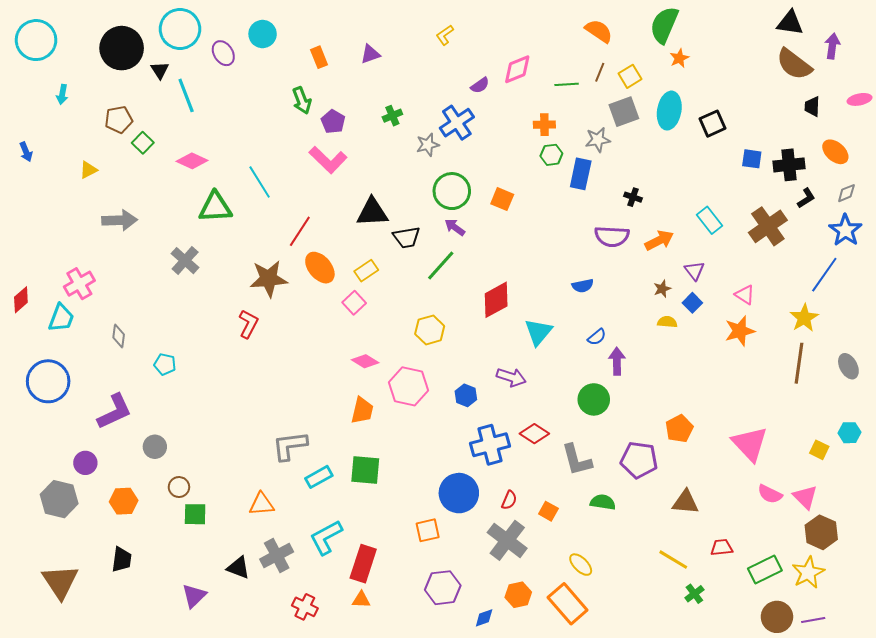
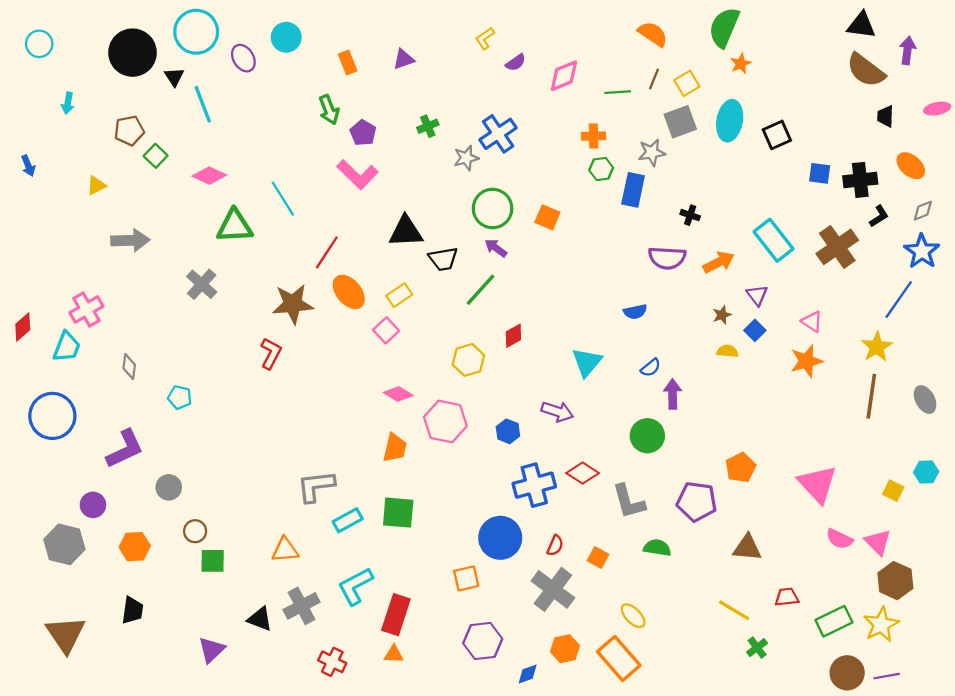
cyan circle: (36, 40) -> (39, 44), size x0.6
purple semicircle: (480, 85) -> (516, 62), moved
cyan rectangle: (710, 220) -> (774, 240), size x1.4
red diamond: (496, 300) -> (513, 336), moved, size x0.6

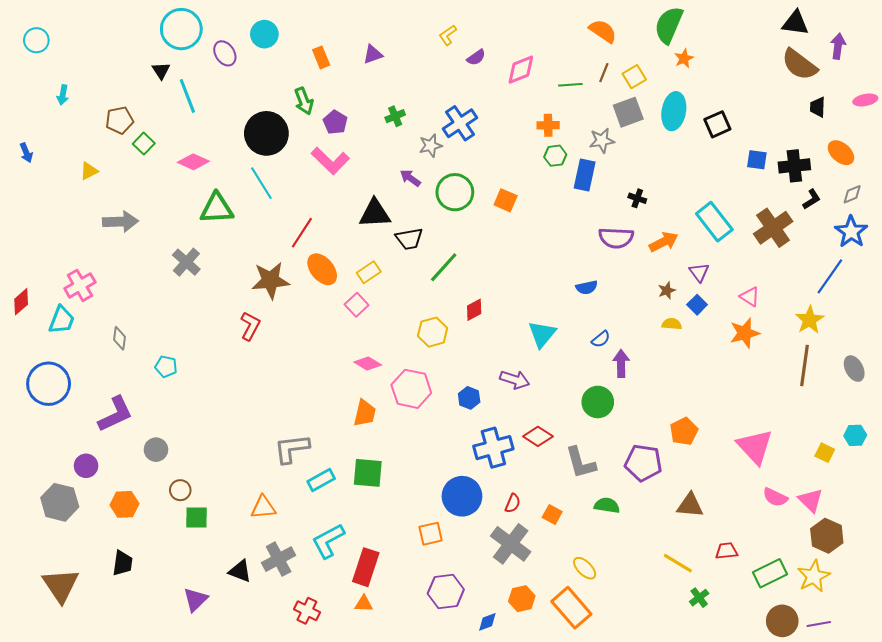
black circle: (133, 53) -> (266, 133), moved
purple arrow: (496, 248) -> (410, 178), moved

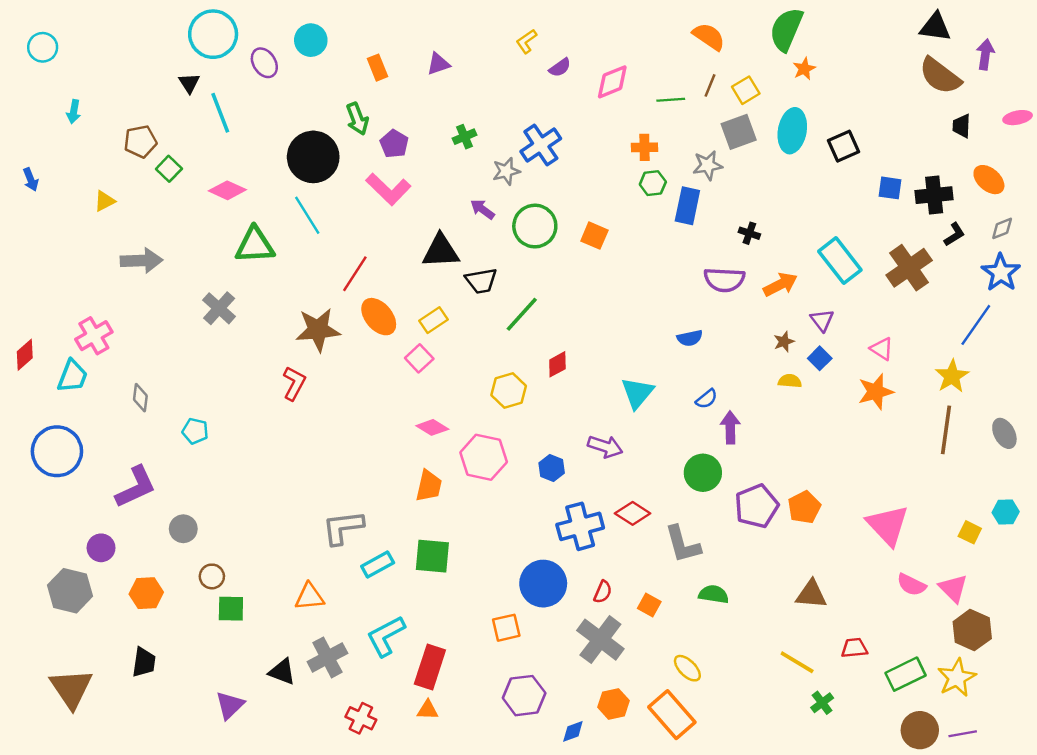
purple pentagon: (643, 463) -> (757, 506), moved, turned -30

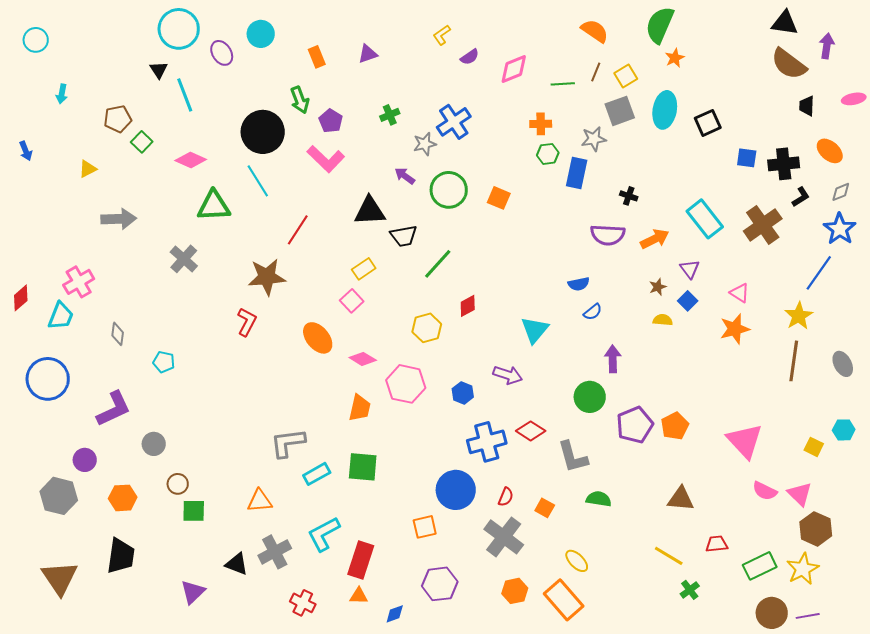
orange ellipse: (379, 317) -> (318, 338), moved
blue semicircle: (706, 399) -> (593, 312), moved
black trapezoid: (144, 662) -> (121, 556), size x1.4
blue diamond: (573, 731) -> (395, 614), moved

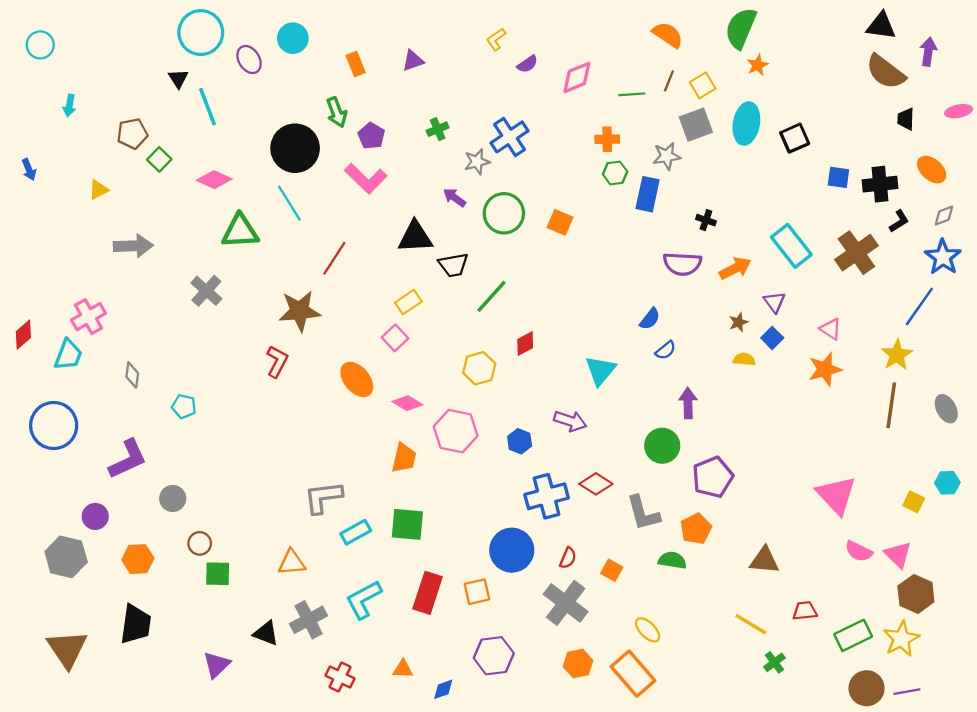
blue semicircle: (579, 284) -> (650, 319), turned -40
orange pentagon: (675, 426) -> (696, 529), moved
red rectangle: (361, 560) -> (428, 593), moved

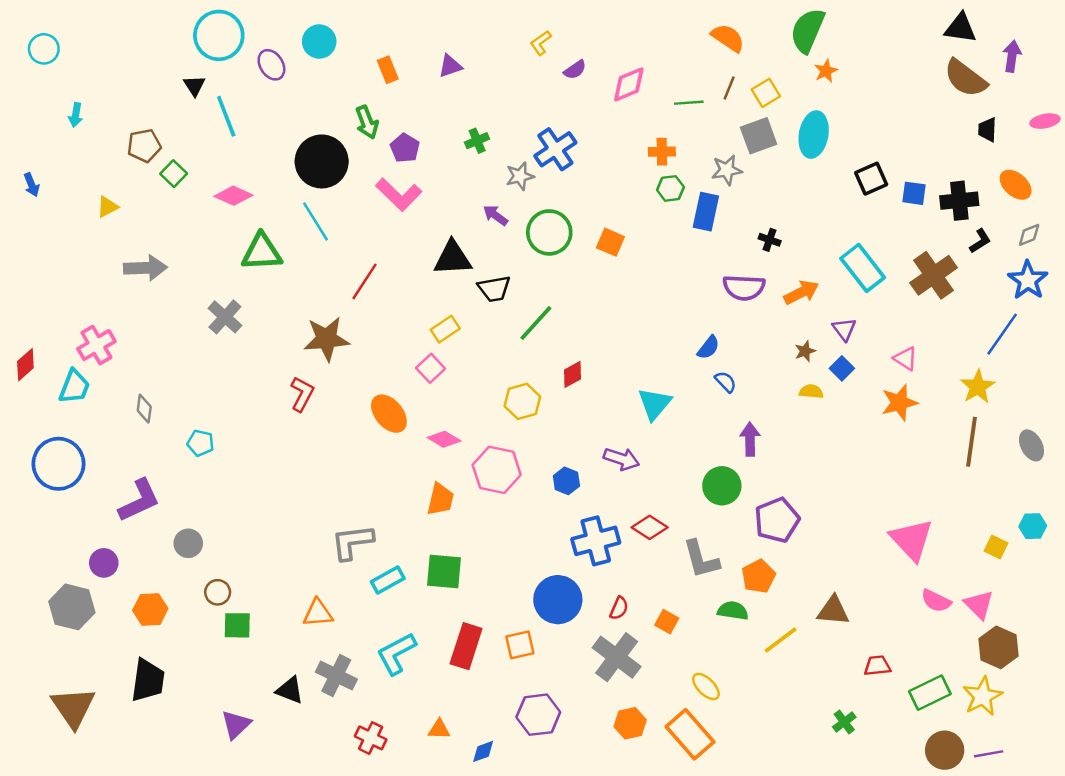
black square: (795, 138) -> (871, 179), moved
blue semicircle: (666, 350) -> (726, 382), turned -95
gray cross: (309, 620) -> (336, 676), turned -36
yellow line: (751, 624) -> (781, 640), moved, turned -68

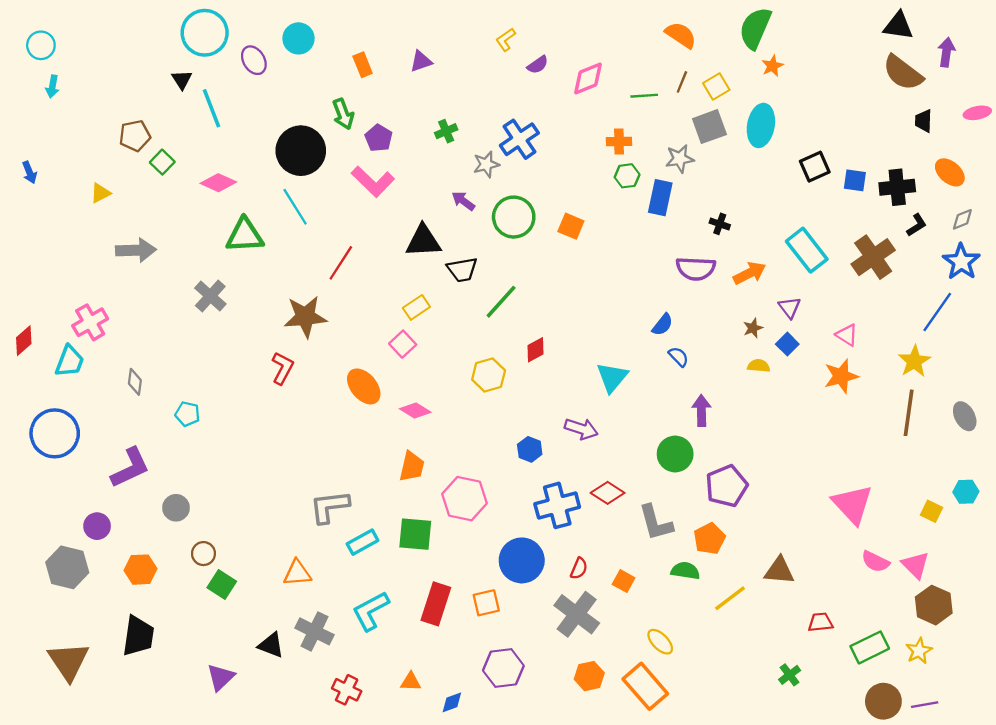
cyan arrow: (76, 115) -> (52, 87), moved
pink hexagon: (497, 470) -> (464, 499), moved
green square: (237, 625) -> (222, 584), turned 32
yellow star: (983, 696) -> (919, 651), size x0.7

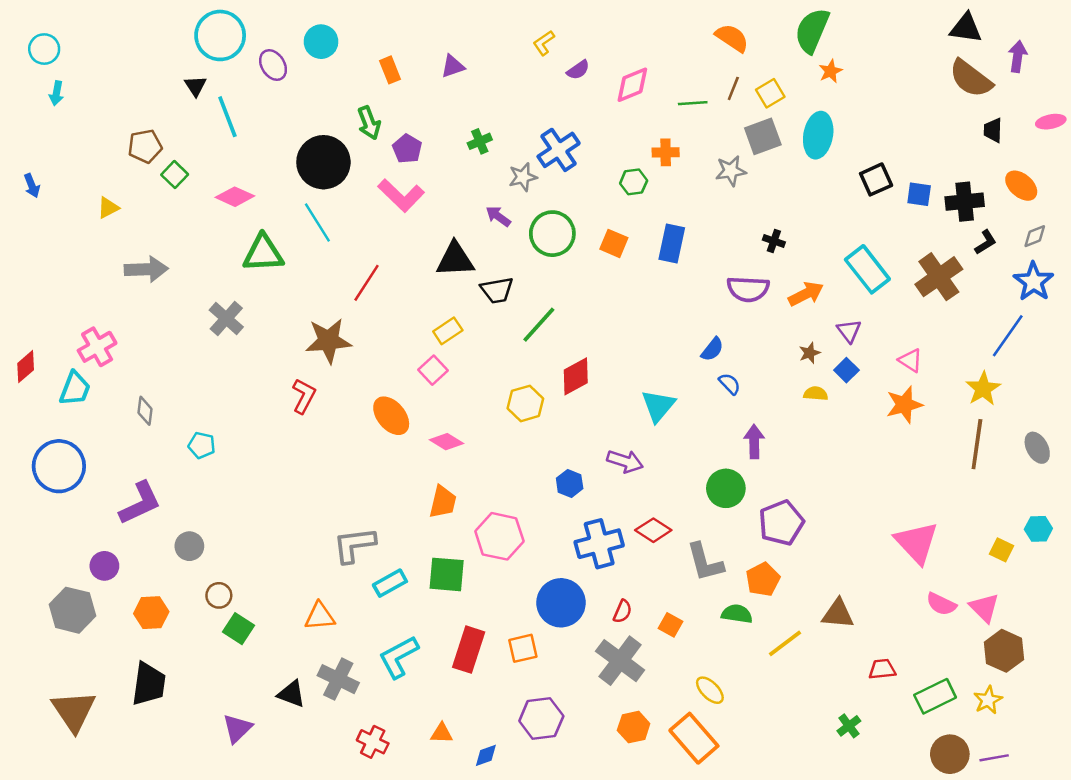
green hexagon: (627, 176) -> (634, 182), moved
blue rectangle: (660, 198) -> (672, 243), moved
red diamond: (535, 350) -> (576, 376), size x1.4

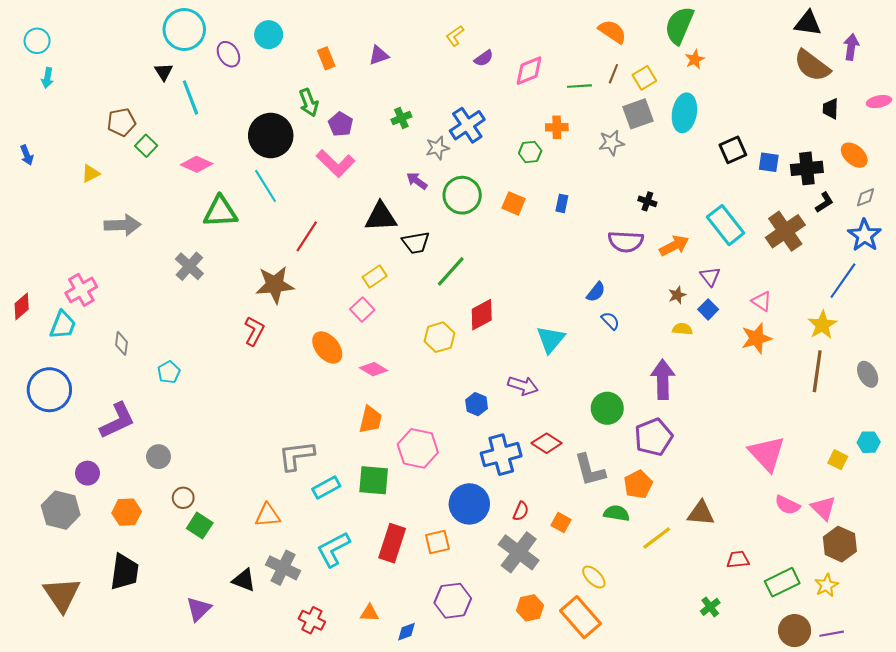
blue rectangle: (672, 243) -> (562, 203), size x0.6
purple arrow: (754, 442) -> (663, 379), moved, size x1.4
cyan pentagon: (202, 445) -> (169, 372), turned 30

